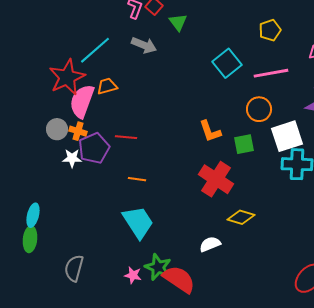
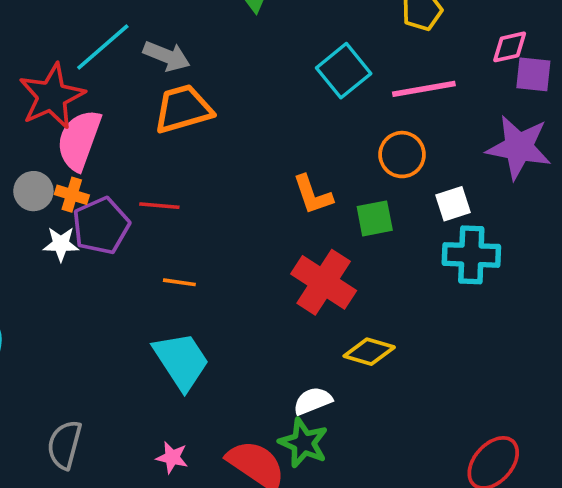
gray arrow: (144, 45) -> (167, 56), moved
orange trapezoid: (107, 86) -> (183, 109), moved, size x1.6
white square: (287, 136) -> (453, 204), size x0.6
green star: (158, 267) -> (303, 443), moved

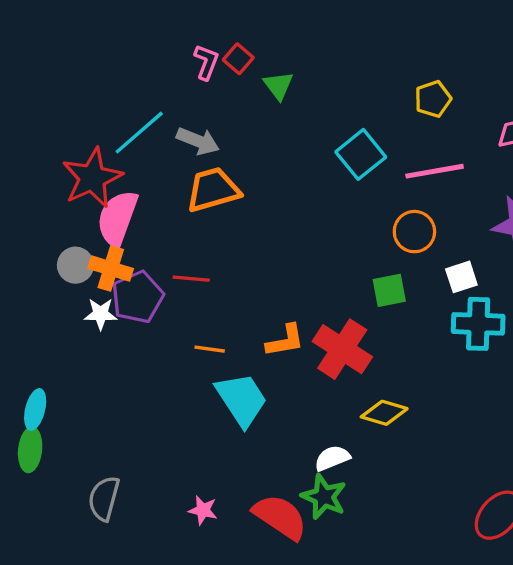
orange cross: (72, 195) -> (111, 269), size x1.4
orange L-shape: (313, 195) -> (285, 341), moved, turned -81
cyan trapezoid: (181, 361) -> (242, 399), moved

